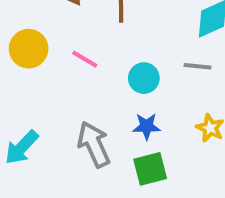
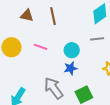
blue star: (147, 126) -> (71, 68), moved

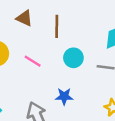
cyan circle: (72, 50) -> (73, 58), moved

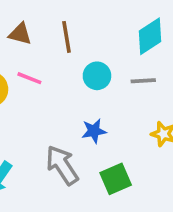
pink line: (33, 61) -> (29, 78), moved

